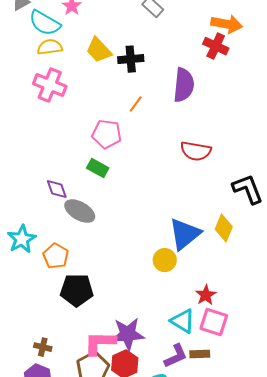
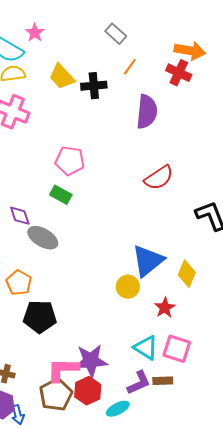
orange line: (136, 104) -> (130, 67), moved
red semicircle: (196, 151) -> (159, 178), turned -44
yellow diamond: (224, 228) -> (187, 274), moved
red star: (206, 295) -> (165, 308), moved

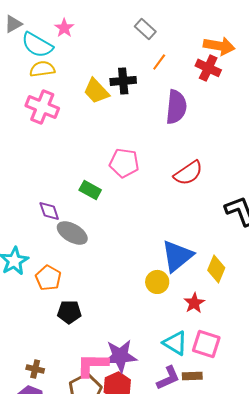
yellow trapezoid: (62, 77) -> (96, 91), moved
pink pentagon: (70, 161) -> (124, 163), moved
black pentagon: (40, 317) -> (69, 312), size x0.7

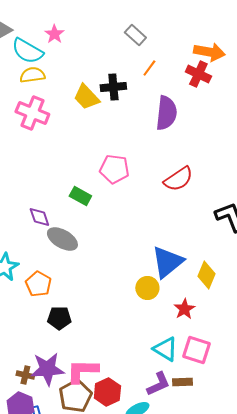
purple star: (120, 356) -> (47, 369), moved

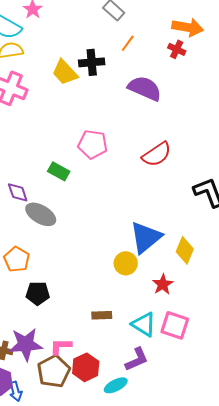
red cross: (198, 74) -> (177, 49), size x0.7
purple semicircle: (166, 113) -> (145, 88), turned -72
pink L-shape: (82, 371) -> (61, 346), size x0.7
brown rectangle: (182, 382) -> (102, 315), moved

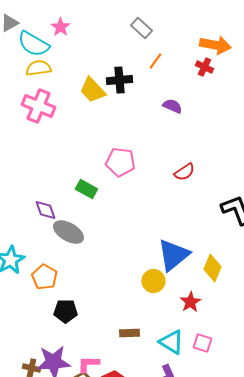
purple semicircle: (145, 88) -> (172, 106), size x0.6
red semicircle: (157, 154) -> (184, 172), size x0.7
pink square: (175, 325) -> (202, 343), size x0.7

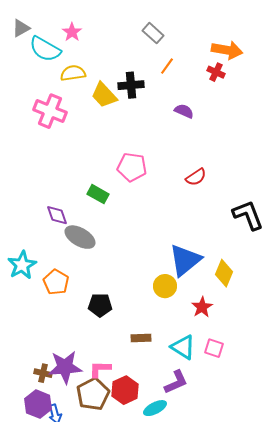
yellow semicircle: (38, 68) -> (73, 73), moved
black pentagon: (65, 311) -> (100, 305), moved

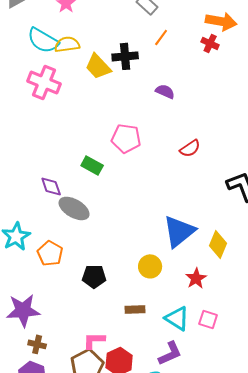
cyan semicircle: (45, 49) -> (43, 40), moved
purple semicircle: (184, 111) -> (165, 91), moved
yellow circle: (165, 286) -> (150, 266), moved
purple star: (65, 367) -> (23, 310), moved

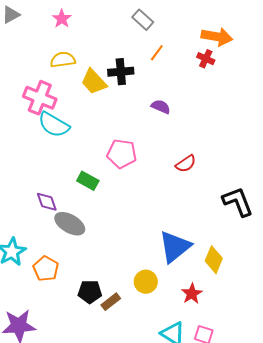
cyan semicircle: (43, 40) -> (54, 125), moved
brown rectangle: (135, 309) -> (111, 302), moved, turned -36

